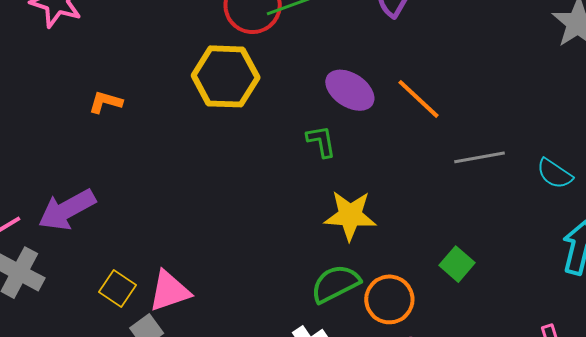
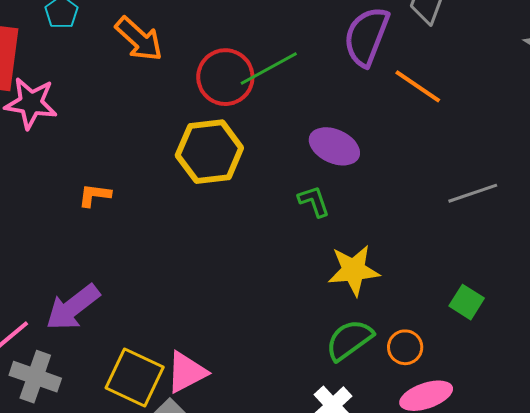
orange line: (418, 99) -> (418, 86), moved
yellow square: (117, 288) -> (135, 378), size x1.6
orange circle: (389, 299) -> (405, 347), size x0.7

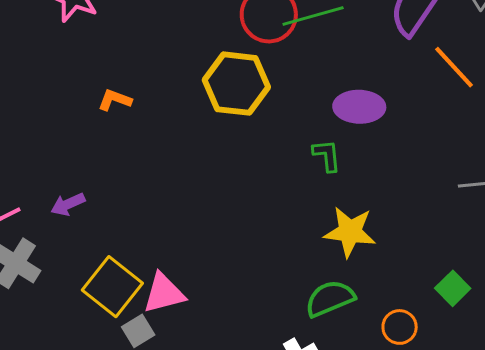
purple ellipse: (334, 146) -> (359, 107), turned -36
purple arrow: (73, 307) -> (68, 204), size x0.6
orange circle: (405, 347) -> (400, 327), moved

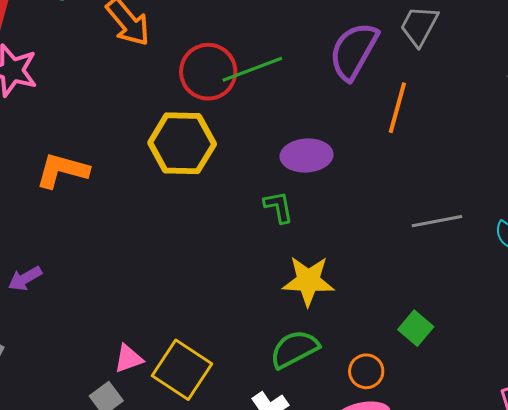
orange line: (454, 67) -> (397, 108), turned 63
orange L-shape: (115, 100) -> (62, 170), size x1.6
yellow square: (112, 287) -> (182, 370), moved
pink triangle: (164, 293) -> (129, 359), size x0.7

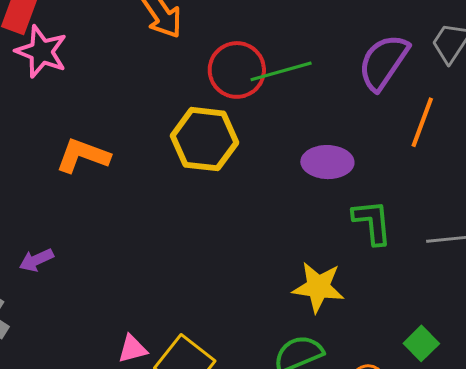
green L-shape: (279, 207) -> (372, 222), moved, size x1.4

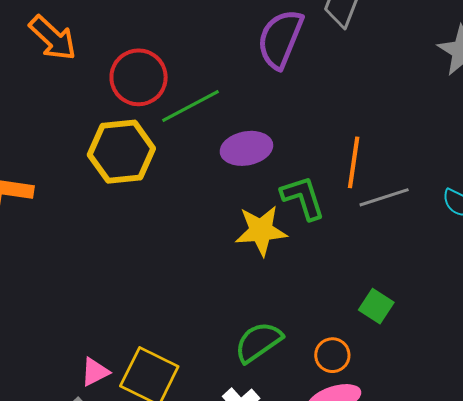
green line: (281, 71) -> (191, 106), moved
orange line: (422, 122) -> (354, 162), moved
yellow star: (318, 287) -> (261, 231), moved

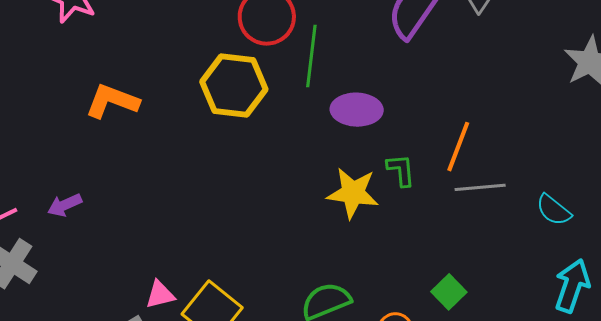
green line: (191, 106) -> (311, 56), turned -68
green L-shape: (303, 198) -> (401, 170), size x0.7

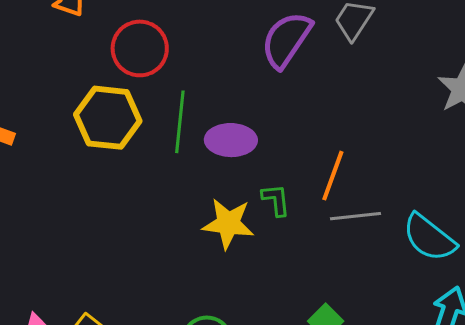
green line: (311, 56) -> (180, 122), moved
cyan semicircle: (554, 210) -> (429, 238), size x1.5

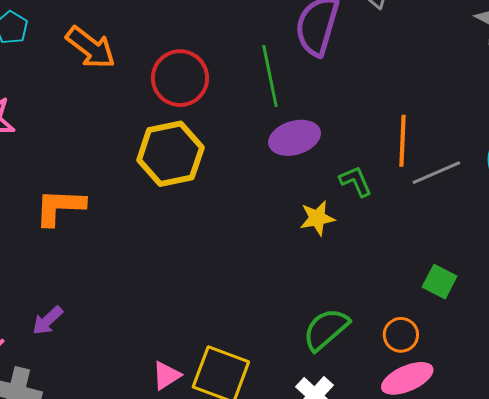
green line: (180, 122) -> (270, 76), moved
yellow star: (228, 224) -> (317, 218), size x0.7

